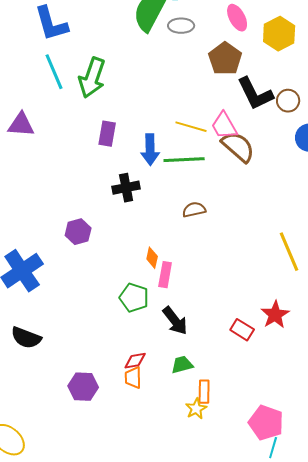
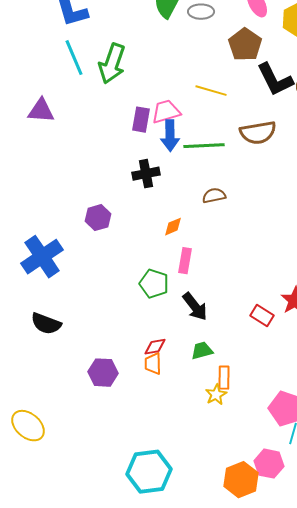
pink trapezoid: (224, 126) -> (166, 112), moved, turned 104
yellow line: (191, 127) -> (211, 91), moved
purple rectangle: (107, 134) -> (141, 120), moved
brown semicircle: (238, 147) -> (258, 133), turned 129
orange diamond: (152, 258) -> (173, 227), moved, turned 55

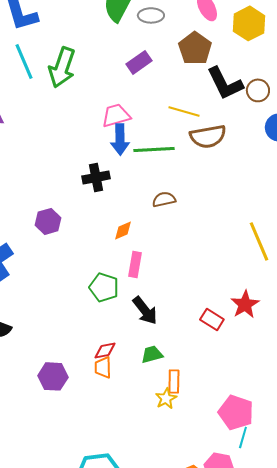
yellow line: (211, 91) -> (184, 111), moved
purple rectangle: (141, 120) -> (139, 62), moved, turned 45

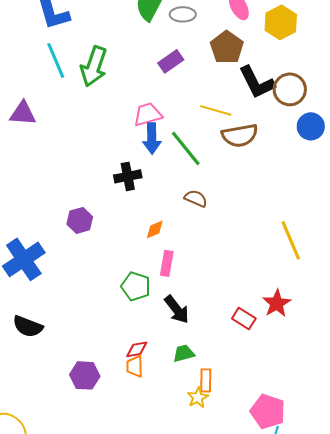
brown circle: (258, 90) -> (290, 89), size x1.4
green line: (154, 149) -> (186, 148), turned 54
brown semicircle: (164, 199) -> (196, 198), turned 35

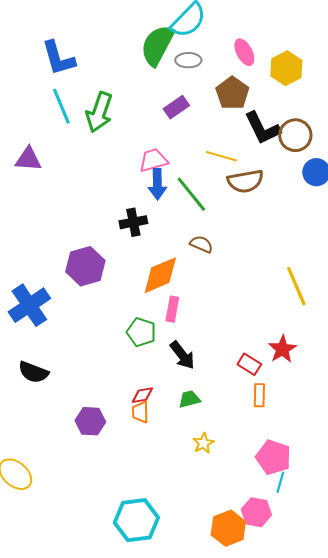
purple hexagon: (80, 220) -> (85, 266), size x1.5
orange diamond: (155, 229) -> (160, 275), size x2.0
orange rectangle: (206, 380) -> (259, 395), moved

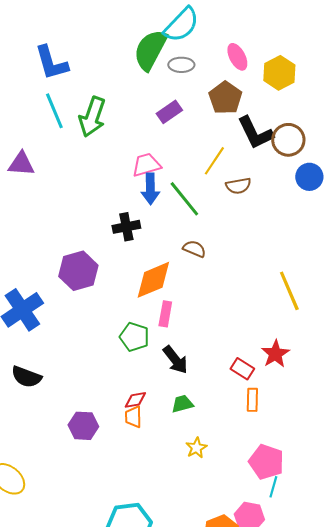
yellow line: (221, 156) -> (214, 161), turned -72
brown semicircle: (245, 181) -> (238, 186), size x0.7

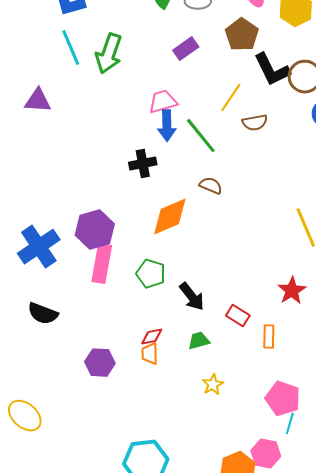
purple hexagon: (78, 271) -> (95, 230), moved
pink rectangle: (165, 314) -> (102, 264), moved, size x1.5
red rectangle: (242, 369) -> (238, 316), moved

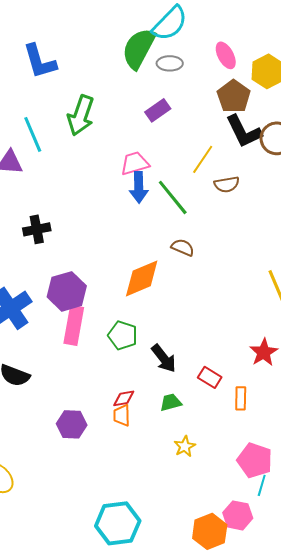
brown pentagon: (242, 35) -> (234, 96), moved
cyan line: (71, 48) -> (33, 134), moved
black cross: (143, 164) -> (37, 229), moved

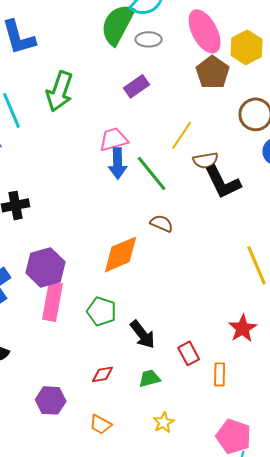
pink ellipse: (226, 55) -> (205, 31), size x1.6
black L-shape: (244, 131) -> (223, 182), moved
red rectangle: (210, 377) -> (189, 353), turned 30
orange trapezoid: (122, 415) -> (101, 424), moved, turned -60

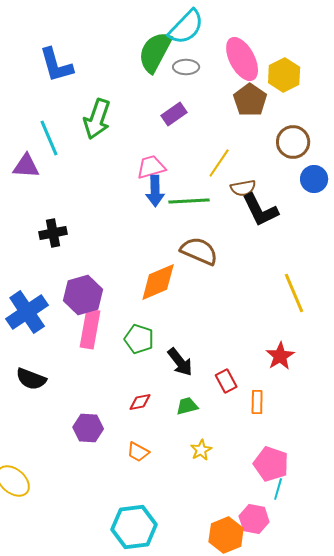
green line: (152, 173) -> (189, 201), turned -54
brown semicircle: (162, 223) -> (199, 251), size x1.6

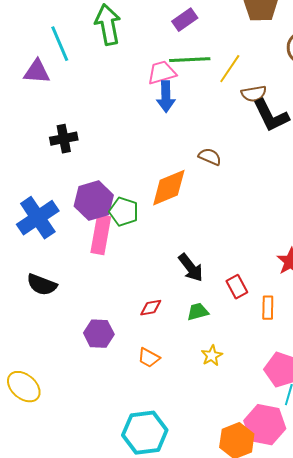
green arrow: (97, 119) -> (108, 25), turned 150
green line: (189, 201) -> (190, 60), moved
brown semicircle: (199, 251) -> (210, 157), size x0.6
green pentagon: (139, 339) -> (124, 212), moved
pink hexagon: (254, 519) -> (265, 425), size x1.4

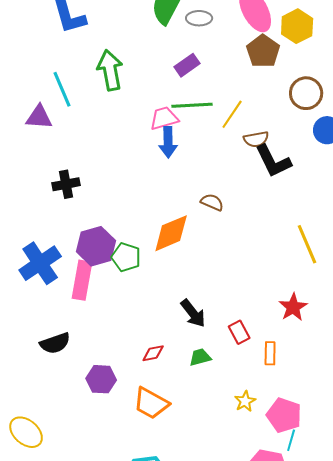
pink rectangle: (101, 235) -> (82, 280), moved
black semicircle: (42, 285) -> (55, 343), moved, turned -40
yellow star: (212, 356) -> (245, 401), moved
orange trapezoid: (149, 358) -> (151, 403), size x1.6

